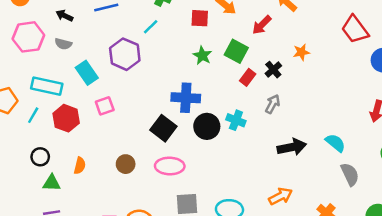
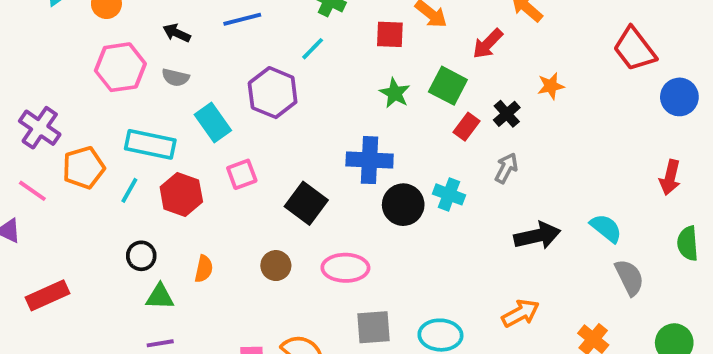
black square: (163, 128) -> (306, 203), moved

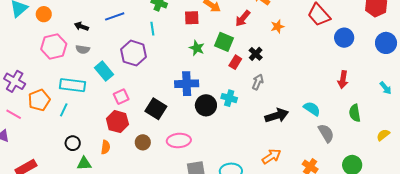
cyan line: (313, 49) -> (152, 29), turned -48
orange star: (551, 86) -> (277, 27), moved
red hexagon: (181, 194) -> (117, 122), moved

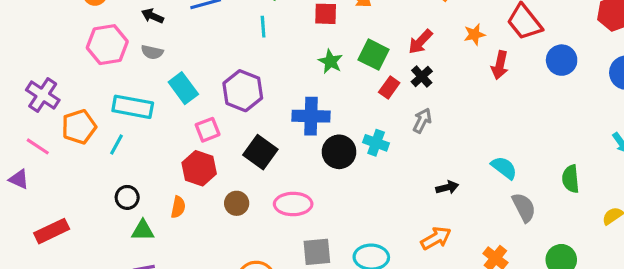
red arrow: (243, 18) -> (420, 42), moved
orange star: (277, 27) -> (474, 34), moved
purple hexagon: (134, 53) -> (243, 91), moved
red arrow: (343, 80) -> (500, 65), moved
black arrow: (277, 116) -> (447, 187), moved, size x0.6

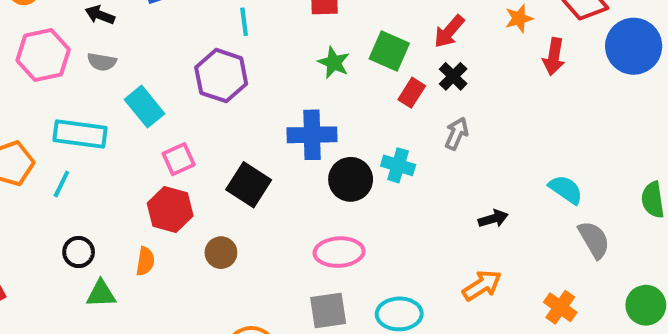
blue circle: (562, 60) -> (634, 46), size x1.4
purple hexagon: (243, 91) -> (221, 76), moved
pink ellipse: (293, 204) -> (339, 252), moved

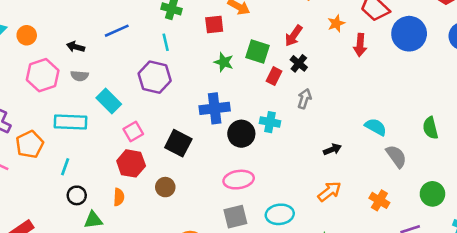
cyan line: (61, 184) -> (65, 167), moved

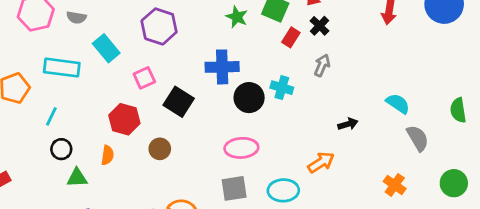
pink square: (133, 132) -> (144, 78), moved
orange arrow: (329, 191) -> (321, 162), moved

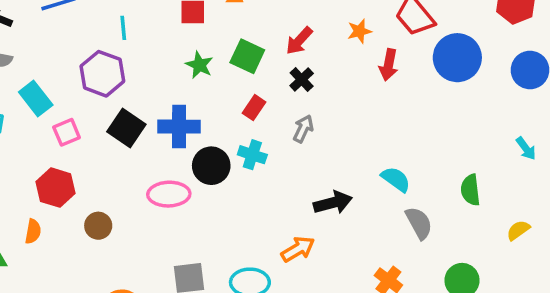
red rectangle: (291, 37) -> (254, 108), moved
pink square: (144, 78) -> (67, 132), moved
black square: (179, 102) -> (126, 128), moved
black arrow: (348, 124) -> (333, 203), size x1.5
pink ellipse: (241, 148) -> (169, 194), moved

